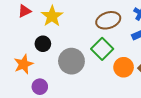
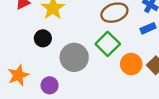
orange star: (23, 64) -> (18, 75), moved
purple circle: (40, 87) -> (50, 85), moved

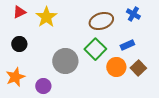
blue rectangle: (148, 28) -> (127, 45), moved
black circle: (43, 38) -> (19, 44), moved

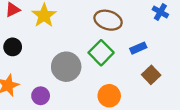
blue cross: (133, 14) -> (160, 12), moved
brown ellipse: (101, 21) -> (108, 20), turned 35
orange circle: (116, 67) -> (109, 96), moved

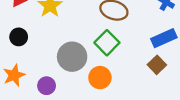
blue rectangle: (138, 48) -> (164, 38), moved, size x1.5
orange circle: (109, 96) -> (100, 78), moved

